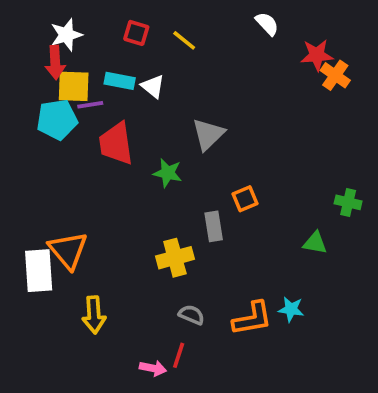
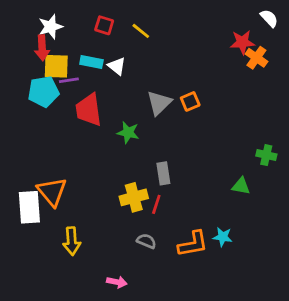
white semicircle: (267, 24) -> (269, 18), moved
orange square: (245, 199) -> (190, 101), moved
red line: (179, 355) -> (156, 204), moved

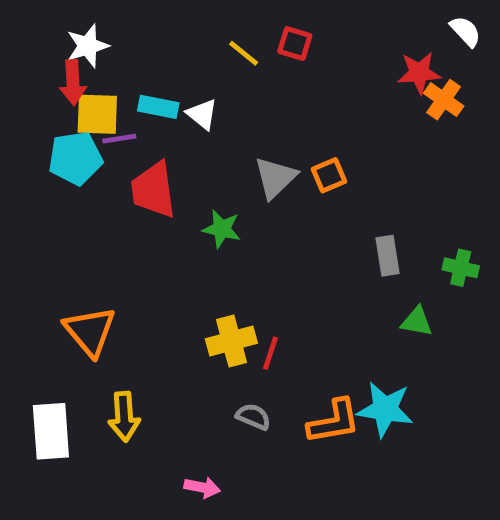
red square: (104, 25) -> (295, 44), moved
gray rectangle: (163, 173) -> (387, 256), moved
white rectangle: (29, 207) -> (51, 431), moved
cyan star: (223, 237) -> (385, 409), size x1.6

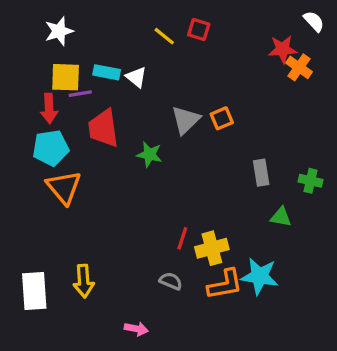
red arrow: (73, 83) -> (49, 108), moved
cyan pentagon: (75, 158) -> (51, 148), moved
orange triangle: (90, 331) -> (64, 187), moved
yellow cross: (231, 341) -> (212, 248), moved

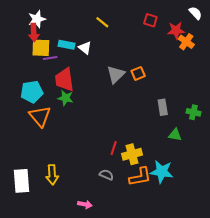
red square: (199, 30) -> (150, 20), moved
red arrow: (49, 108) -> (34, 32), moved
green star: (149, 154) -> (65, 98), moved

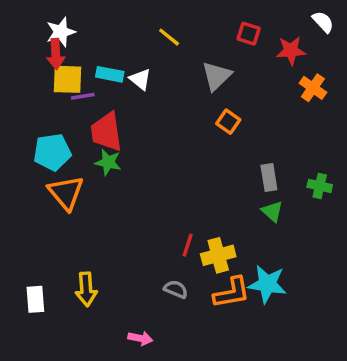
orange cross: (186, 42) -> (313, 88), moved
orange square: (138, 73) -> (228, 122), turned -32
gray triangle: (116, 74) -> (216, 76), moved
green triangle: (175, 135) -> (272, 211), moved, turned 32
white rectangle: (21, 181) -> (35, 299), size x0.7

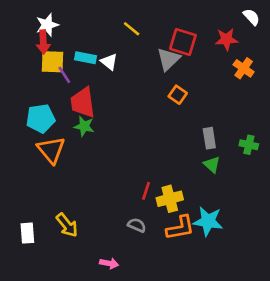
red square: (249, 34) -> (183, 42), moved, size x1.5
purple line: (83, 96) -> (64, 75), turned 66
yellow arrow: (86, 289) -> (67, 225), turned -35

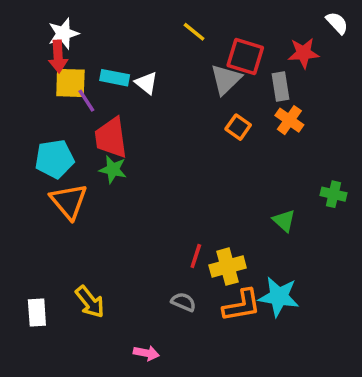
yellow line: (132, 29) -> (194, 32), moved
orange cross: (244, 68) -> (289, 120), moved
gray rectangle: (209, 138) -> (281, 87), moved

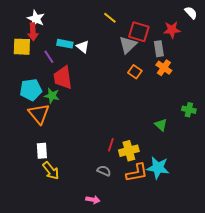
white star: (63, 34) -> (36, 19), turned -30
yellow square: (70, 83) -> (22, 47), moved
green star: (113, 169) -> (52, 96), moved
white rectangle: (37, 312) -> (42, 151), moved
pink arrow: (146, 353) -> (93, 200), moved

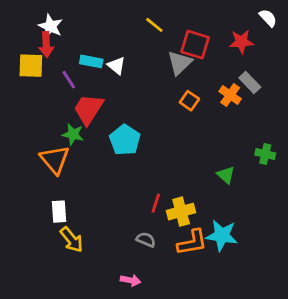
gray rectangle: (159, 49) -> (250, 82), moved, turned -35
red trapezoid: (63, 78) -> (88, 109), turned 40
cyan pentagon: (31, 90) -> (125, 140), moved, turned -30

